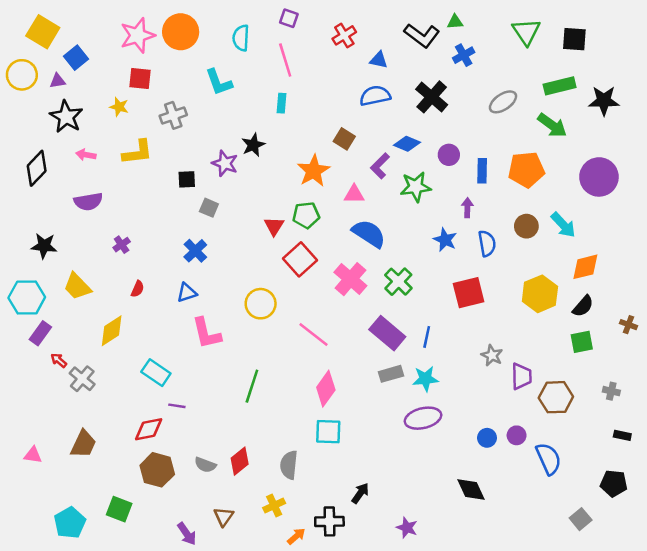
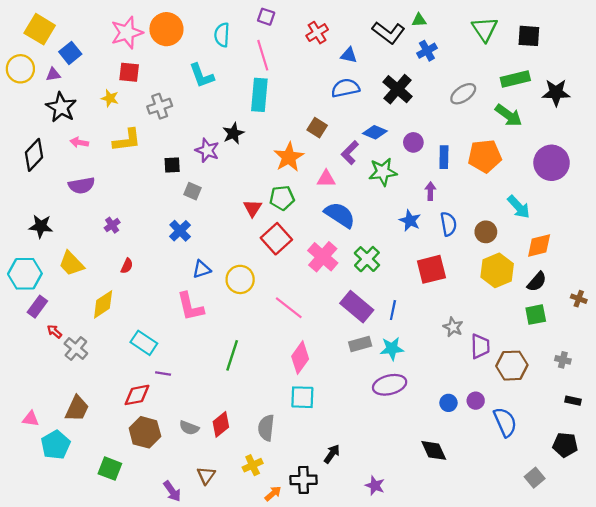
cyan rectangle: (282, 103) -> (259, 95), size x1.8
brown circle: (526, 226) -> (486, 232), moved
blue triangle: (187, 293) -> (202, 269), moved
cyan pentagon: (70, 523) -> (55, 445), moved

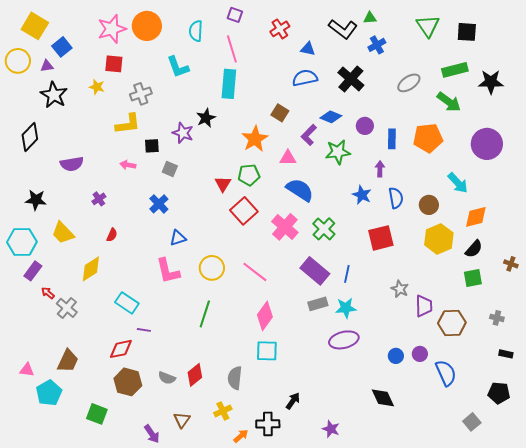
yellow L-shape: (127, 140) -> (128, 124), moved
pink arrow: (79, 142) -> (128, 165), moved
yellow circle: (240, 279) -> (212, 268), moved

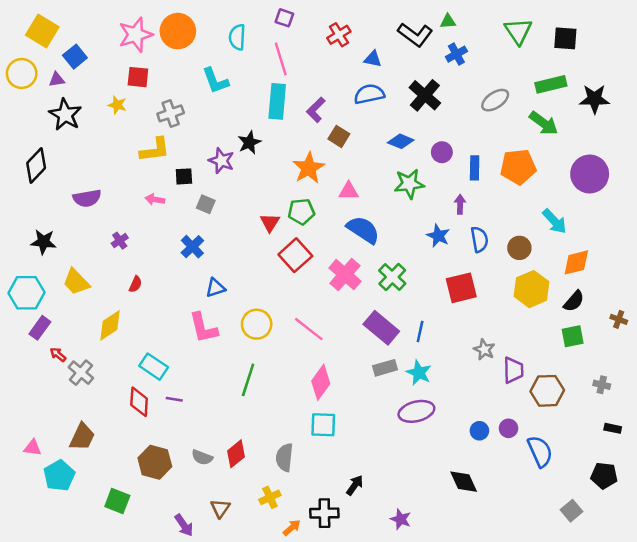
purple L-shape: (309, 135) -> (316, 110), moved
cyan star: (346, 308) -> (419, 373), turned 30
red diamond: (121, 349) -> (139, 402), moved, turned -75

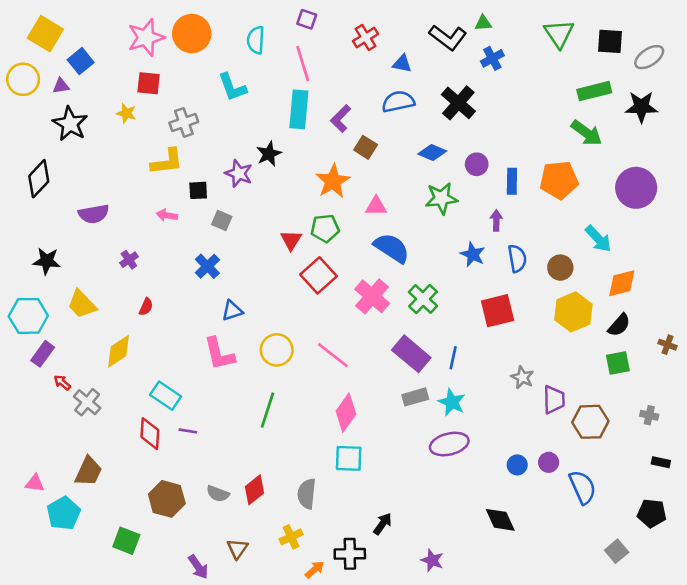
gray ellipse: (495, 100) -> (649, 57), moved

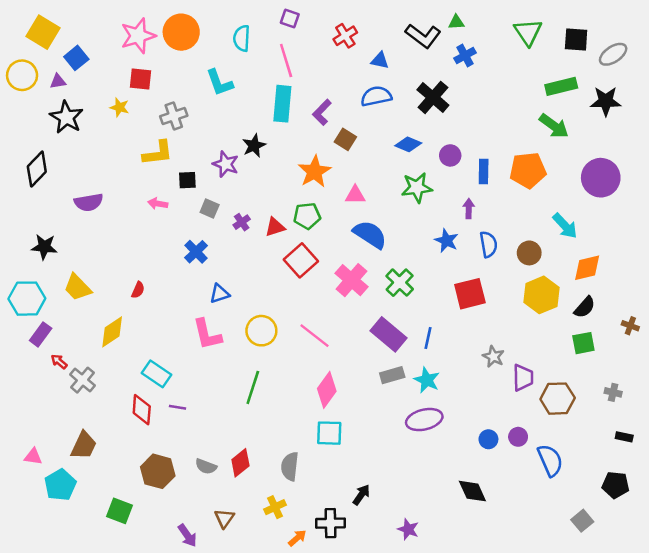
red triangle: (291, 240) -> (275, 227), turned 40
purple cross: (129, 260) -> (242, 222), moved

